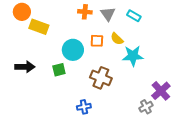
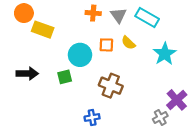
cyan rectangle: (134, 16) -> (147, 17), size x1.5
cyan star: (133, 56) -> (165, 54), moved, turned -30

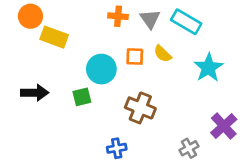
gray cross: (160, 118) -> (189, 148), moved

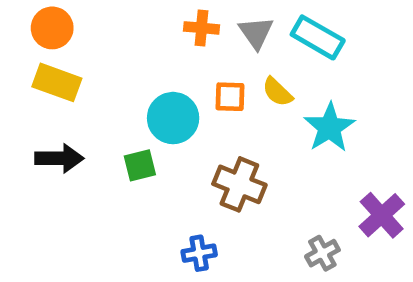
yellow rectangle: (54, 37) -> (57, 82), moved
cyan star: (208, 68) -> (330, 128), moved

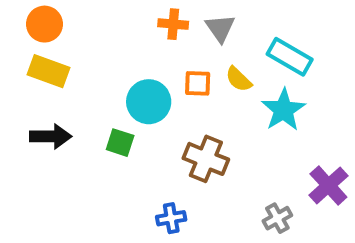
cyan rectangle: (318, 37) -> (290, 57), moved
green square: (140, 165) -> (120, 143), turned 32

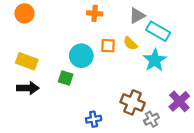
gray triangle: (220, 28) -> (137, 16), moved, turned 36
yellow rectangle: (49, 71) -> (27, 61), moved
black arrow: (51, 136) -> (28, 88), moved
brown cross: (206, 159) -> (133, 102), moved

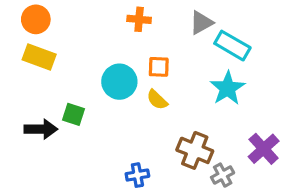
yellow semicircle: (130, 43) -> (157, 100), moved
yellow rectangle: (27, 61) -> (39, 57), moved
green square: (66, 78) -> (73, 114), moved

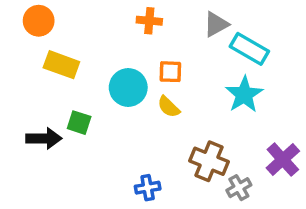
yellow rectangle: (39, 57) -> (61, 65), moved

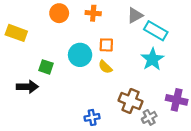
orange circle: (39, 21) -> (59, 13), moved
yellow rectangle: (61, 65) -> (16, 33), moved
green square: (79, 123) -> (46, 67), moved
purple cross: (283, 159) -> (177, 100), turned -35

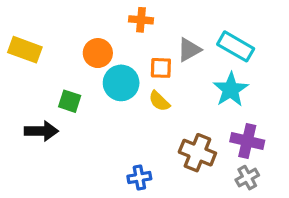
orange circle: (59, 13) -> (98, 53), moved
gray triangle: (135, 15) -> (189, 50), moved
purple cross: (177, 100) -> (247, 141), moved
gray cross: (149, 117) -> (247, 178), moved

